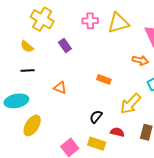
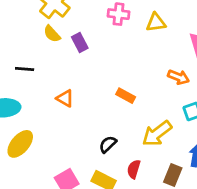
yellow triangle: (118, 23) -> (156, 22), size x0.7
yellow semicircle: (27, 47) -> (52, 34), moved
red semicircle: (117, 132) -> (134, 169), turned -96

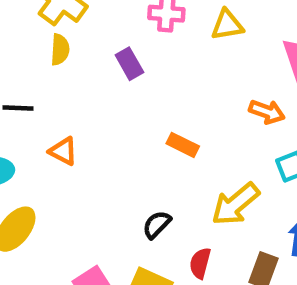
yellow semicircle: (52, 34) -> (60, 50), turned -132
purple rectangle: (80, 43) -> (129, 64), moved
orange triangle: (65, 98) -> (63, 151), moved

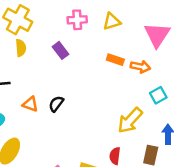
orange rectangle: (183, 145) -> (115, 60), moved
black semicircle: (157, 225) -> (56, 104), moved

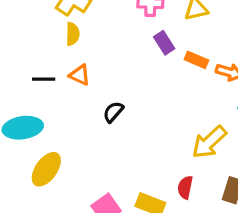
purple rectangle: (60, 50) -> (164, 43), moved
orange triangle: (30, 104) -> (80, 75), moved

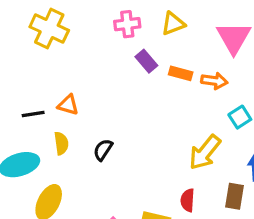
yellow semicircle: (73, 34) -> (61, 143), moved
black semicircle: (113, 112) -> (103, 150), moved

